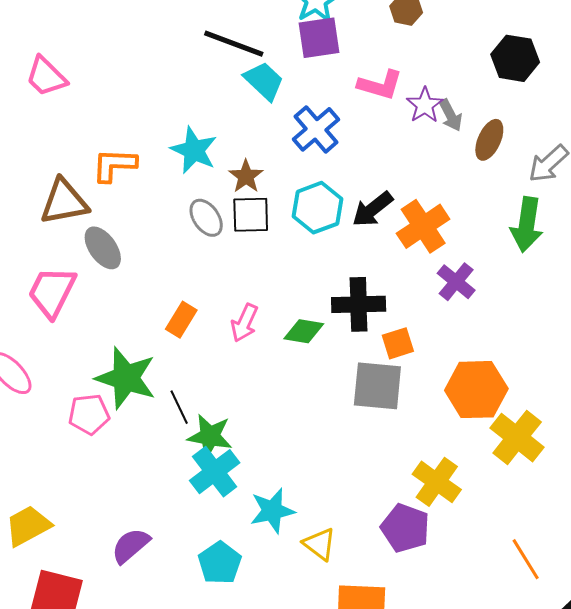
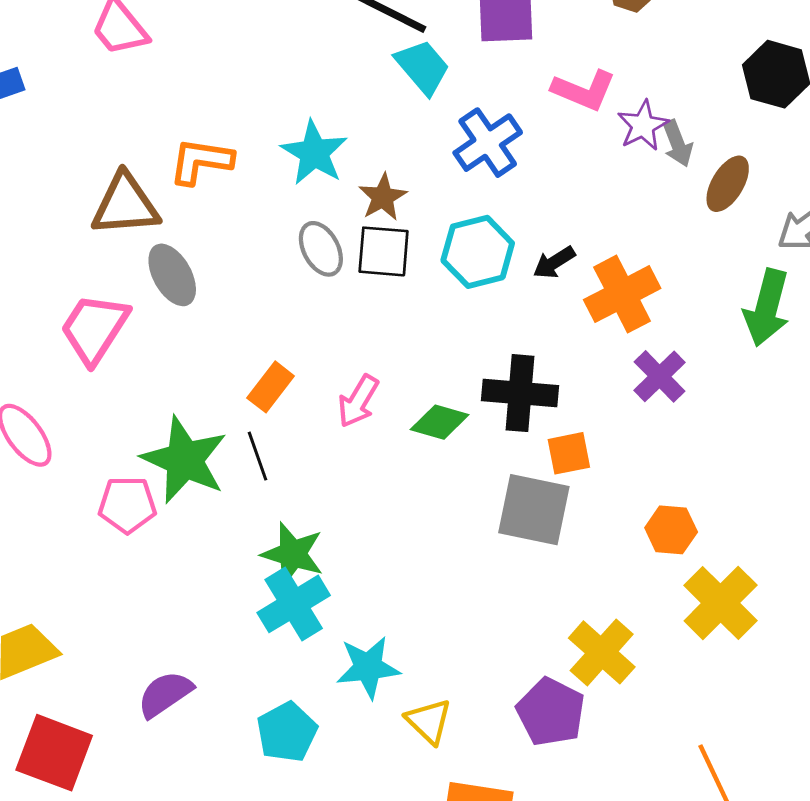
black arrow: (372, 209) -> (554, 263), size x0.7
orange hexagon: (476, 390) -> (671, 530), size x0.6
black line: (179, 407) -> (258, 456), moved

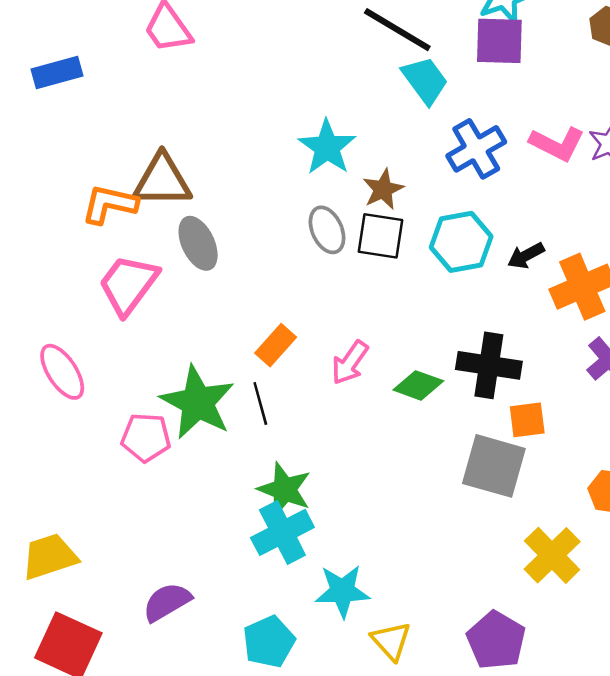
pink L-shape: (584, 90) -> (557, 144), moved
orange L-shape: (201, 161) -> (110, 204), moved
yellow cross: (602, 652) -> (552, 555), moved

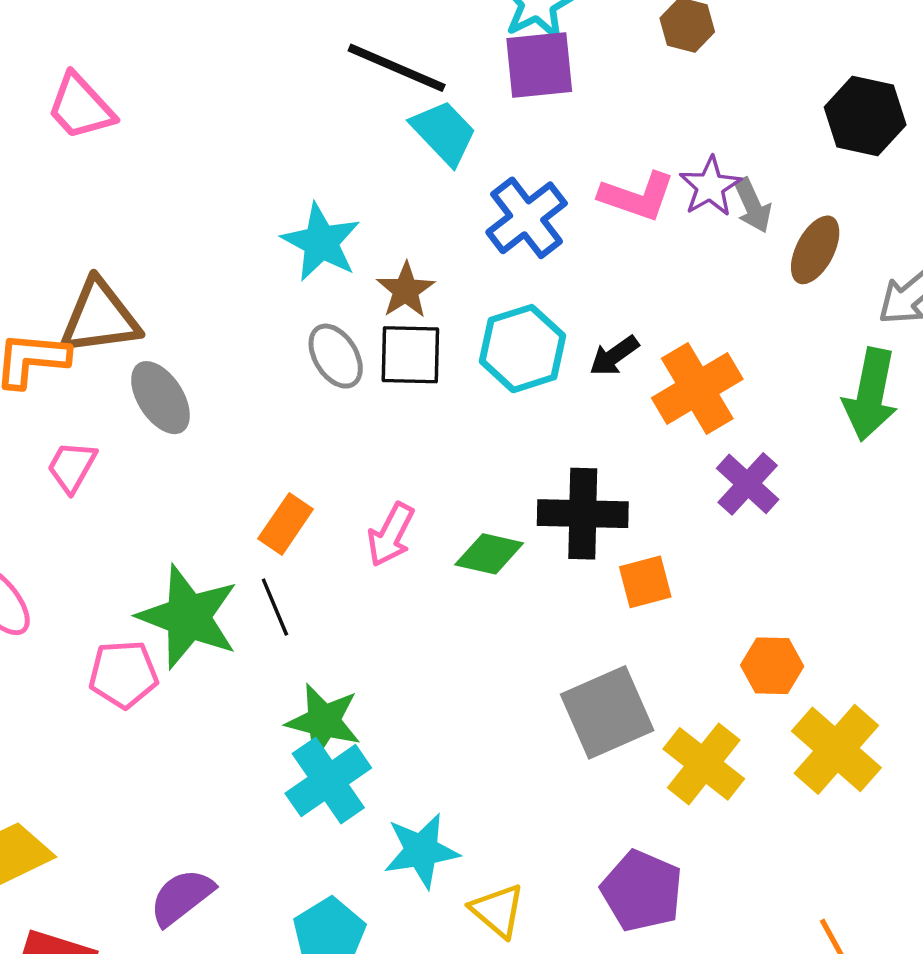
pink trapezoid: (128, 285) -> (72, 467), size x0.6
gray square: (494, 466) -> (607, 712), moved, turned -32

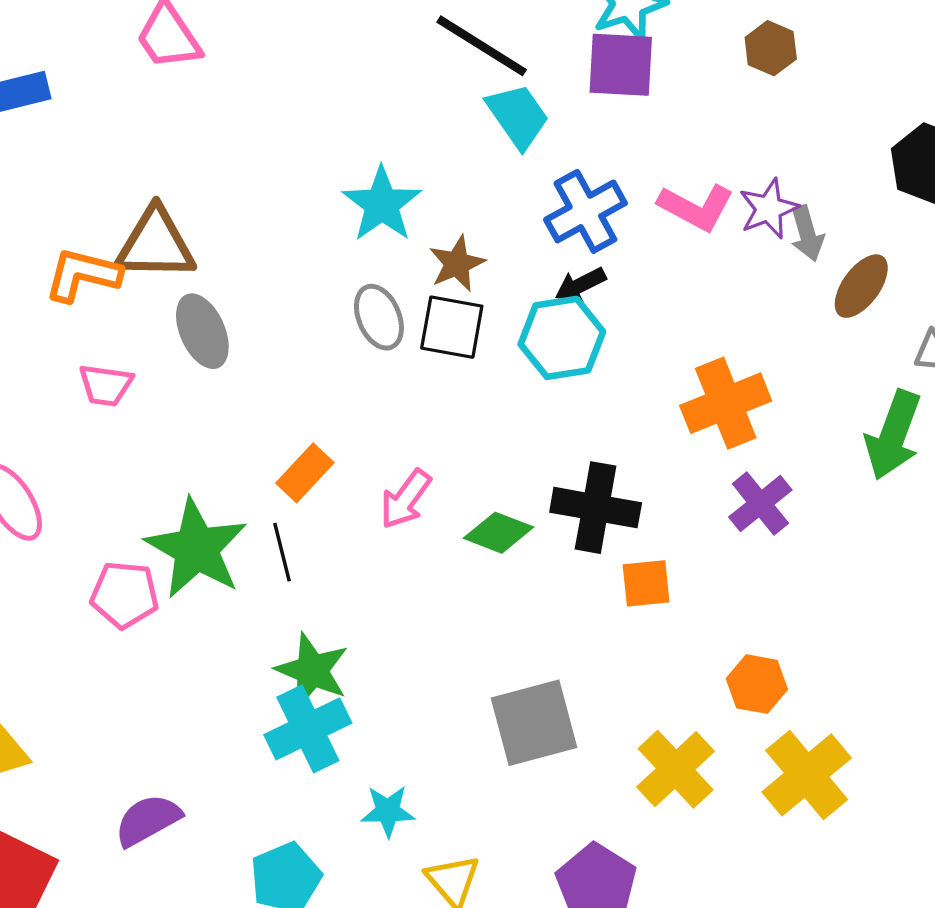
black arrow: (614, 356) -> (580, 285), moved
pink trapezoid: (72, 467) -> (106, 385), turned -120
gray square: (607, 712) -> (534, 723), moved
cyan star: (421, 851) -> (388, 811), size x0.7

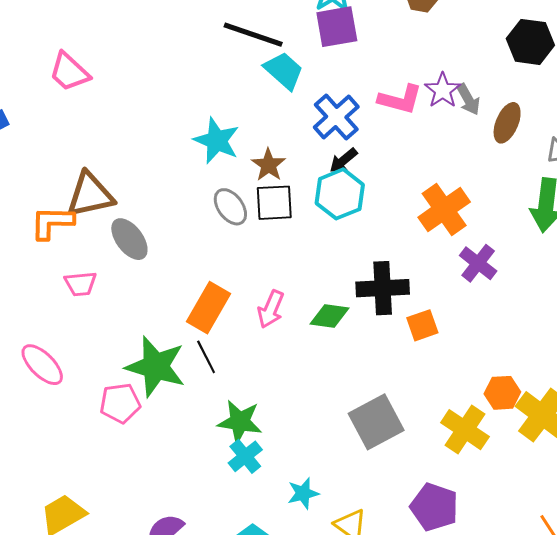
orange rectangle: (305, 473) -> (209, 308), size x1.4
orange hexagon: (757, 684) -> (502, 393), moved
cyan cross: (308, 729) -> (245, 456), size x0.7

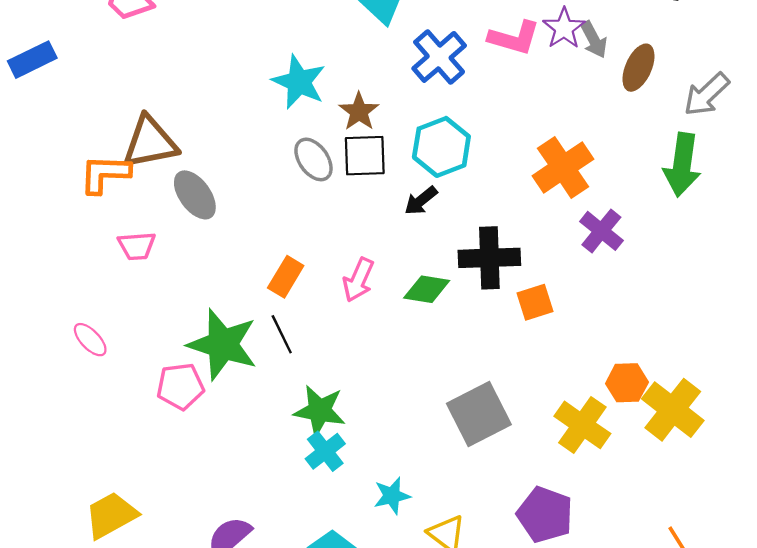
black arrow: (343, 161) -> (421, 201), moved
orange rectangle: (209, 308) -> (286, 277), size x0.7
pink ellipse: (42, 365) -> (90, 340), size x0.7

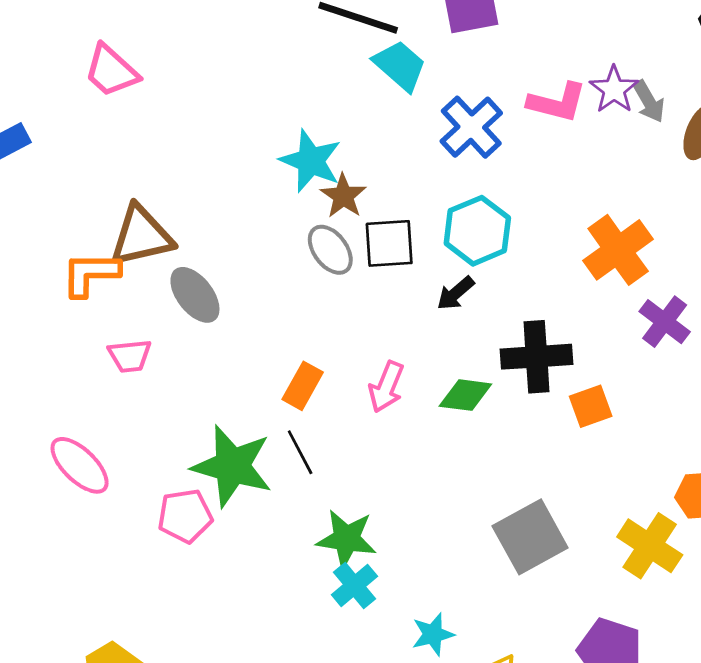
brown star: (359, 111) -> (343, 196), moved
pink ellipse: (90, 340) -> (80, 465), size x1.5

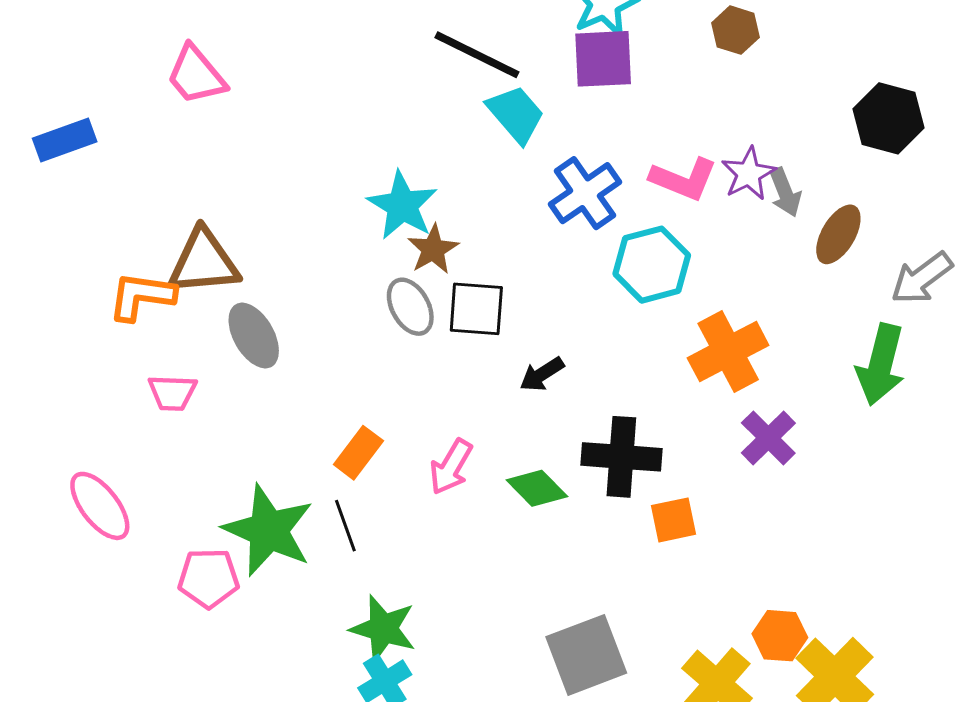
cyan hexagon: (477, 231) -> (652, 265), moved
green diamond: (465, 395) -> (537, 488), turned 30

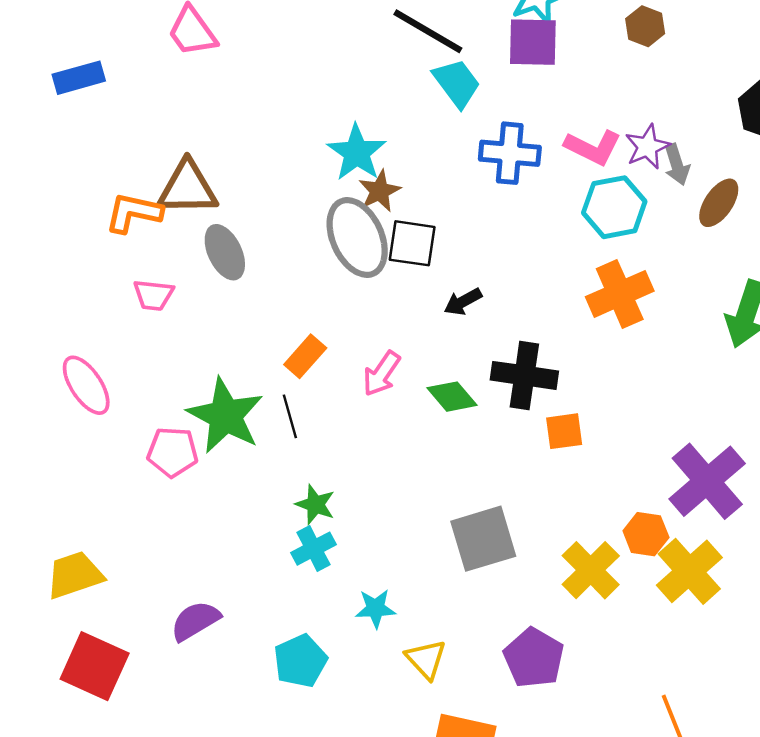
blue cross: (585, 193) -> (510, 153), turned 36
cyan hexagon: (652, 265) -> (614, 207), moved
gray ellipse: (410, 307) -> (357, 238), size x1.6
purple cross: (768, 438) -> (707, 481), moved, size x1.6
green star: (383, 629) -> (315, 504), size x0.7

